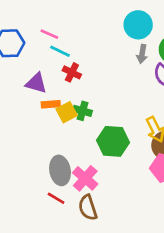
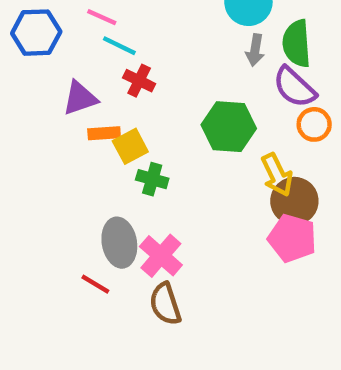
purple triangle: (36, 83) -> (80, 98), turned -35
green cross: (83, 111) -> (152, 179), moved
green hexagon: (113, 141) -> (229, 127), moved
red line: (56, 198) -> (95, 284), moved

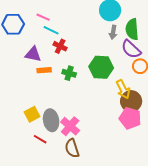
purple triangle: (80, 98) -> (33, 54), turned 30
yellow square: (130, 146) -> (32, 114), moved
green cross: (152, 179) -> (69, 73), moved

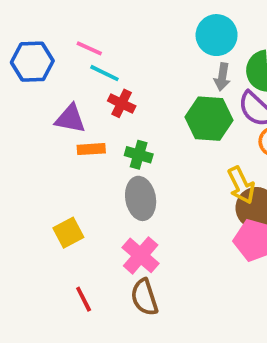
green hexagon: (101, 67) -> (209, 119), moved
gray ellipse: (51, 120) -> (141, 198), moved
red line: (40, 139) -> (84, 299), moved, turned 32

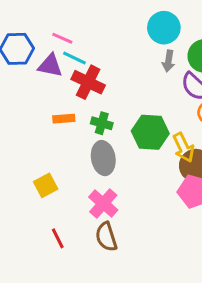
red cross: (122, 103) -> (88, 82), size x1.5
purple triangle: (70, 119) -> (50, 66), moved
green hexagon: (209, 119) -> (150, 132), moved

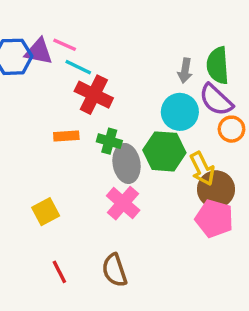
cyan circle: (164, 28) -> (180, 112), moved
purple triangle: (50, 66) -> (39, 52), moved
gray ellipse: (103, 158) -> (127, 163), moved
pink cross: (103, 203) -> (123, 203), moved

